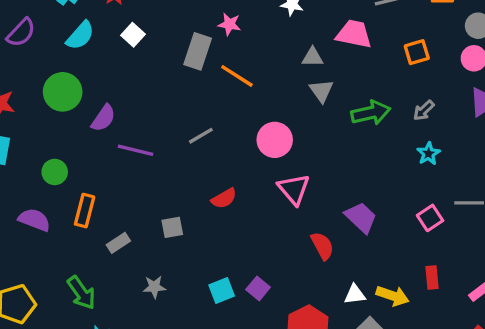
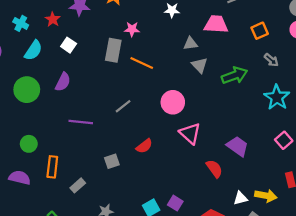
gray arrow: (424, 110) -> (271, 60), moved, turned -88
purple semicircle: (103, 118) -> (63, 82), moved
cyan star: (428, 154) -> (277, 97), size x1.6
gray square: (172, 227) -> (112, 161), moved

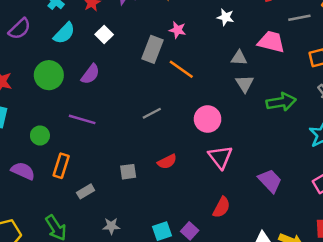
purple line: (81, 122) -> (82, 119), moved
red semicircle: (214, 169) -> (221, 207), moved, turned 54

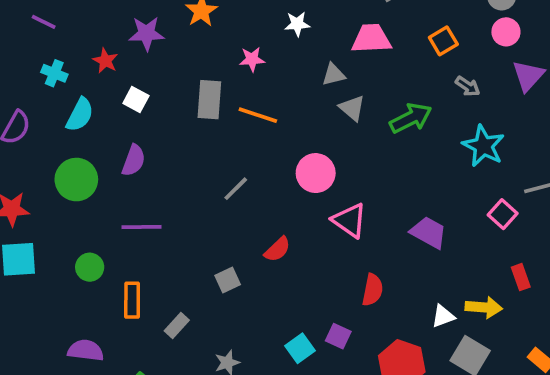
pink star: (177, 30) -> (252, 59), moved
purple semicircle: (23, 171) -> (86, 350), moved

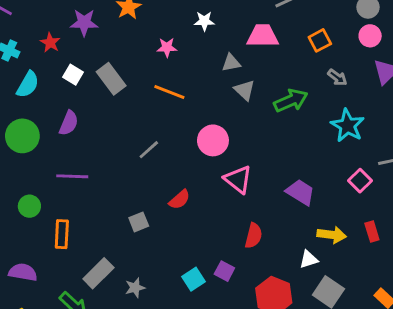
gray rectangle: (209, 100) -> (111, 79), moved, turned -44
yellow arrow: (484, 307) -> (332, 235), moved
gray rectangle: (177, 325) -> (98, 273), moved, size x1.5

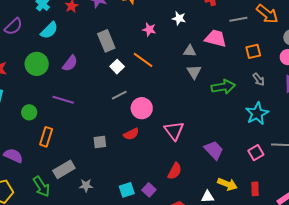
white square: (73, 75) -> (117, 67), moved
pink circle: (213, 140) -> (142, 108), moved

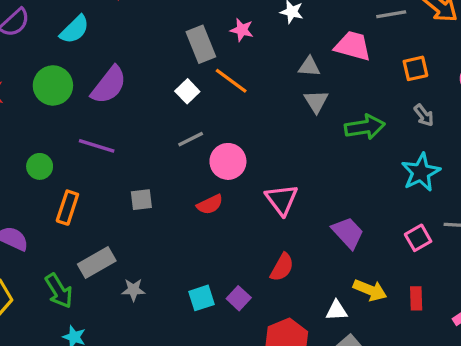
gray rectangle: (106, 41) -> (201, 44), moved
purple semicircle: (70, 63) -> (109, 85), size x1.4
gray square: (100, 142) -> (141, 200), moved

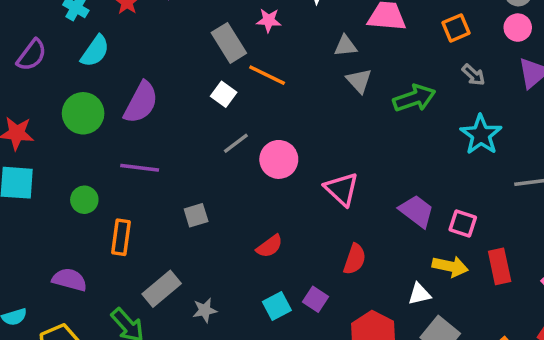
red semicircle: (210, 204) -> (269, 246), moved
pink square: (418, 238) -> (463, 224), moved, turned -32
red rectangle: (416, 298) -> (500, 266), size x1.4

